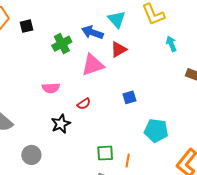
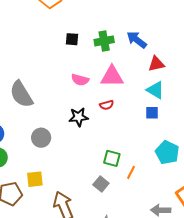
cyan triangle: (117, 19) -> (155, 90), moved, turned -36
black square: (27, 26) -> (72, 39), moved
pink triangle: (93, 65) -> (112, 76), moved

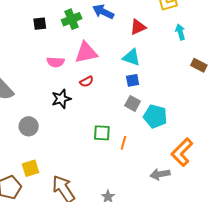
red triangle: (156, 64) -> (138, 27), moved
gray square: (101, 184) -> (133, 103), moved

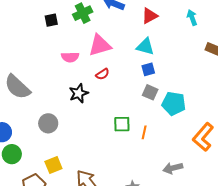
gray arrow: (160, 174) -> (173, 168), moved

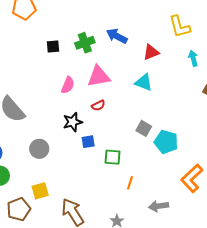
pink semicircle: (70, 57) -> (68, 85), turned -72
blue square: (148, 69) -> (88, 142), moved
orange line: (144, 132) -> (130, 183), moved

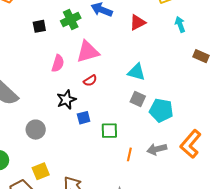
cyan triangle: (144, 82) -> (136, 72), moved
gray arrow: (159, 206) -> (157, 149), moved

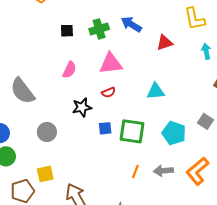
pink semicircle: (58, 63) -> (69, 70), moved
cyan triangle: (136, 72) -> (156, 91), turned -30
gray square: (138, 99) -> (205, 121), moved
blue square: (84, 118) -> (105, 128), moved
green square: (109, 131) -> (132, 131), moved, size x1.5

